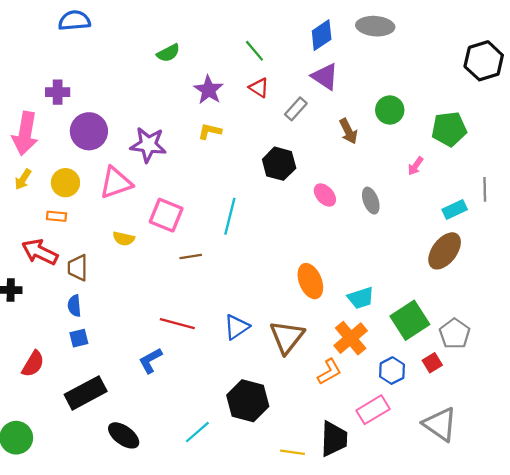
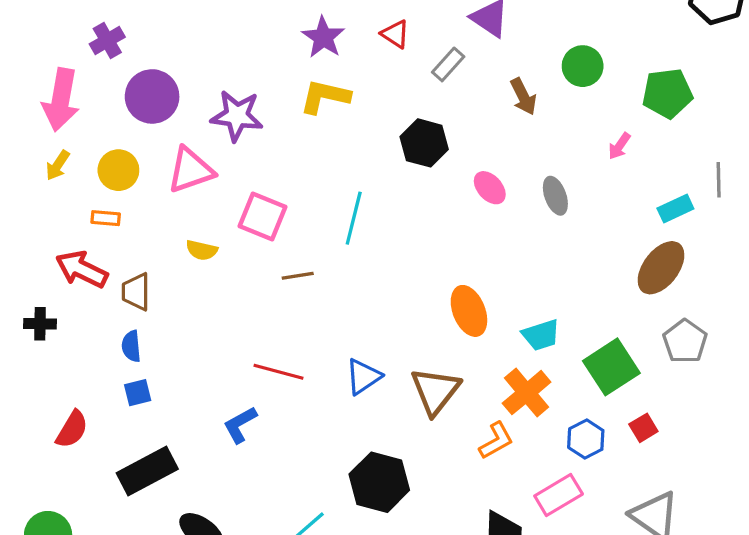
purple cross: (58, 92) -> (107, 40), turned -30
yellow L-shape: (210, 131) -> (325, 96), size x1.5
gray pentagon: (455, 334) -> (685, 341), moved

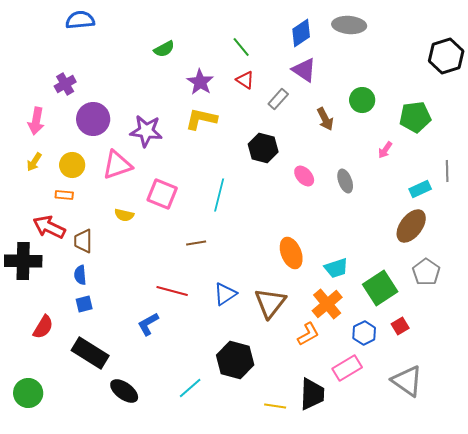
pink arrow: (61, 100) -> (36, 121), size x0.7
brown line: (298, 276) -> (196, 243), moved
black cross: (40, 324) -> (23, 261), size x1.8
black rectangle: (147, 471) -> (90, 353), turned 60

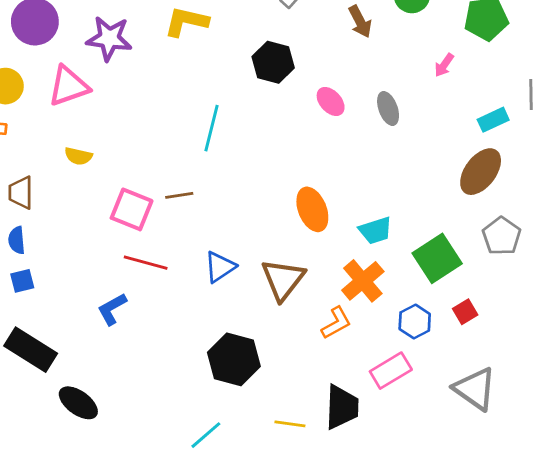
pink square: (162, 194) -> (132, 209), moved
cyan line: (190, 388) -> (206, 435), moved

